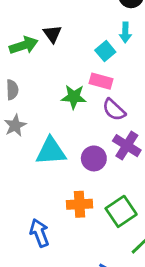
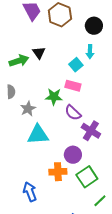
purple semicircle: (114, 110) -> (73, 113), moved
gray star: (15, 126) -> (28, 109), moved
purple circle: (94, 158) -> (73, 155), moved

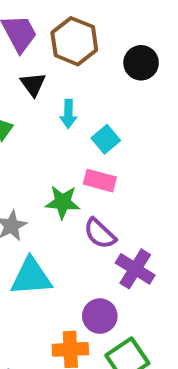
cyan arrow: (90, 52) -> (68, 114), moved
black triangle: (39, 53) -> (33, 84), moved

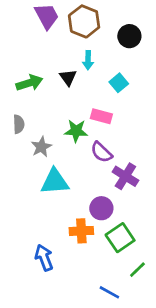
black triangle: (33, 84) -> (68, 78), moved
cyan arrow: (68, 114) -> (88, 60), moved
cyan square: (106, 139) -> (119, 83), moved

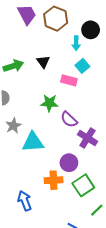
cyan arrow: (88, 60) -> (76, 43), moved
pink rectangle: (101, 116) -> (69, 80), moved
gray star: (41, 147) -> (13, 126), moved

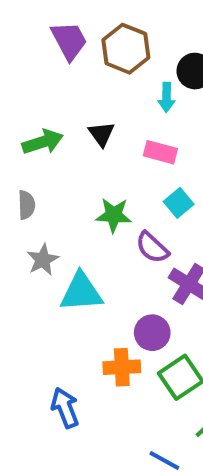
cyan square: (82, 66) -> (179, 203), moved
pink rectangle: (69, 80) -> (160, 152), moved

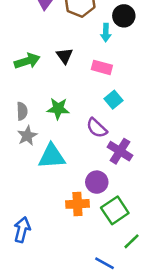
gray semicircle: (26, 205) -> (22, 111), moved
green star: (114, 215) -> (58, 109), moved
blue arrow: (65, 408) -> (22, 230), moved, turned 35

